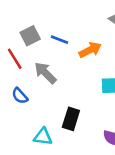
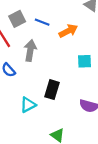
gray arrow: (45, 73) -> (30, 50), turned 54
cyan triangle: (43, 137) -> (28, 105), turned -35

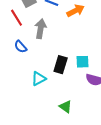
cyan square: (85, 61) -> (83, 62), moved

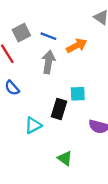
gray arrow: (41, 29) -> (48, 62), moved
cyan square: (83, 62) -> (78, 94), moved

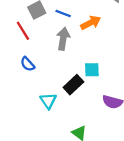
black rectangle: (59, 109) -> (73, 85), turned 30
cyan triangle: (33, 125) -> (48, 101), turned -36

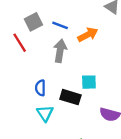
blue semicircle: (28, 64) -> (40, 88), moved, turned 42
black rectangle: (73, 85) -> (70, 97), turned 60

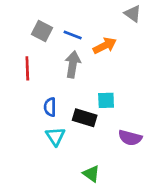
gray square: (33, 22) -> (42, 31), turned -36
red line: (20, 43) -> (27, 68), moved, turned 30

